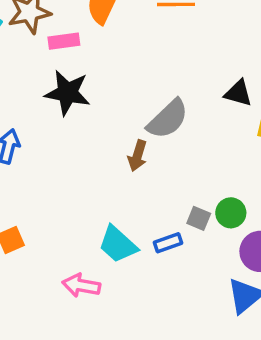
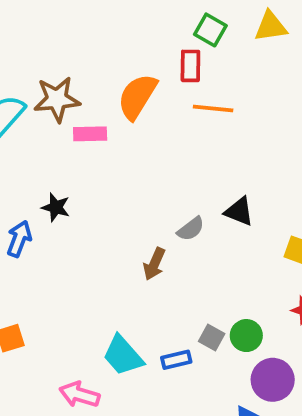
black star: (67, 93) -> (56, 207), moved, size x0.6
black triangle: (238, 93) -> (239, 211), moved
gray semicircle: (168, 119) -> (191, 229), size x0.6

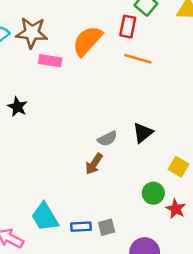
black triangle: (239, 211) -> (143, 133), turned 50
brown arrow: (154, 264) -> (94, 164), moved
green circle: (246, 336) -> (153, 193), moved
gray square: (212, 338) -> (107, 227), moved, turned 36

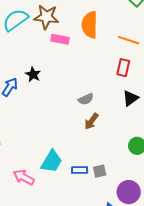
red rectangle: (128, 27) -> (123, 68), moved
orange semicircle: (87, 41) -> (90, 25), turned -44
gray semicircle: (107, 139) -> (86, 99), moved
cyan trapezoid: (45, 217) -> (52, 161), turned -120

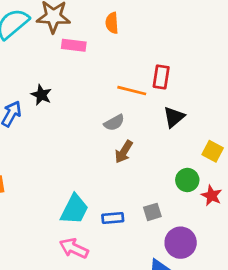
orange semicircle: (90, 25) -> (112, 23), size x0.6
orange line: (129, 40) -> (132, 91), moved
gray square: (100, 171) -> (152, 212), moved
pink arrow: (24, 177) -> (74, 248), moved

